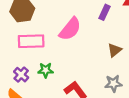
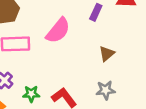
green star: (46, 70) -> (31, 94), moved

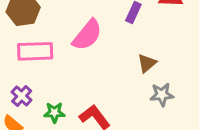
gray star: (106, 90) -> (162, 95), moved

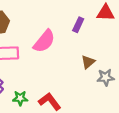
gray star: (162, 95) -> (106, 77), moved

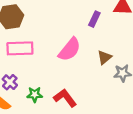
pink semicircle: (44, 41) -> (70, 49), moved

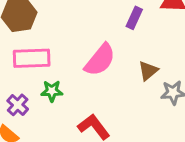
green star: (35, 95) -> (52, 91), moved

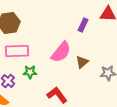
brown triangle: (148, 71) -> (82, 62), moved

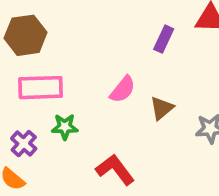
pink semicircle: (61, 52) -> (123, 89), size x0.7

